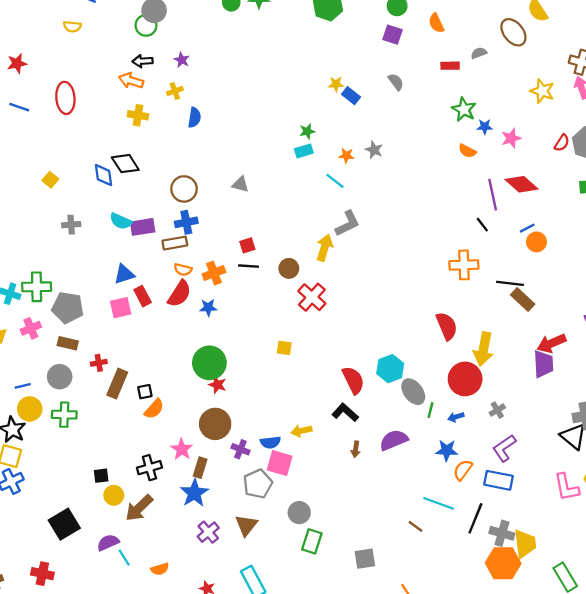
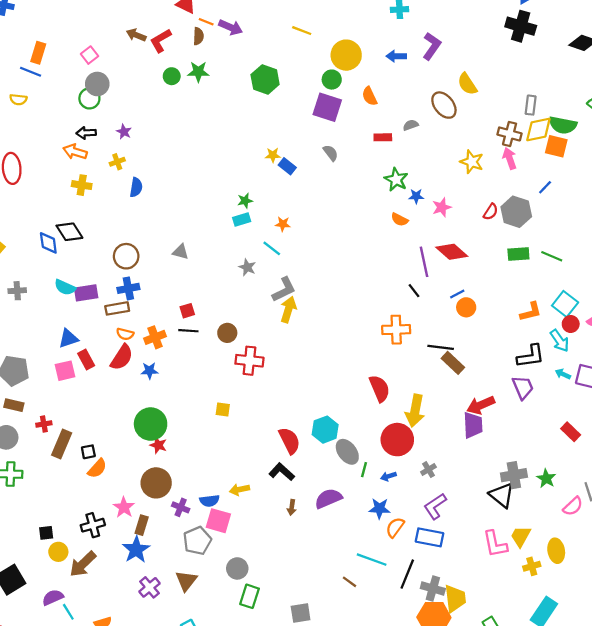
purple square: (393, 35) -> (327, 107), size x1.5
gray star: (374, 150) -> (247, 267), moved
yellow arrow: (325, 248) -> (288, 310), moved
red cross: (312, 297) -> (249, 361), turned -36

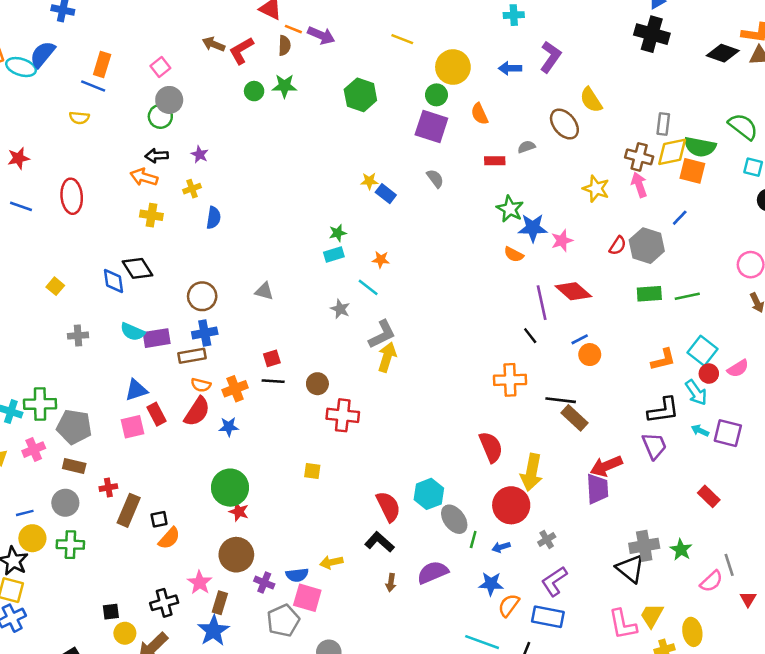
blue star: (416, 196) -> (533, 228), size x1.6
green line: (552, 256) -> (687, 296), turned -35

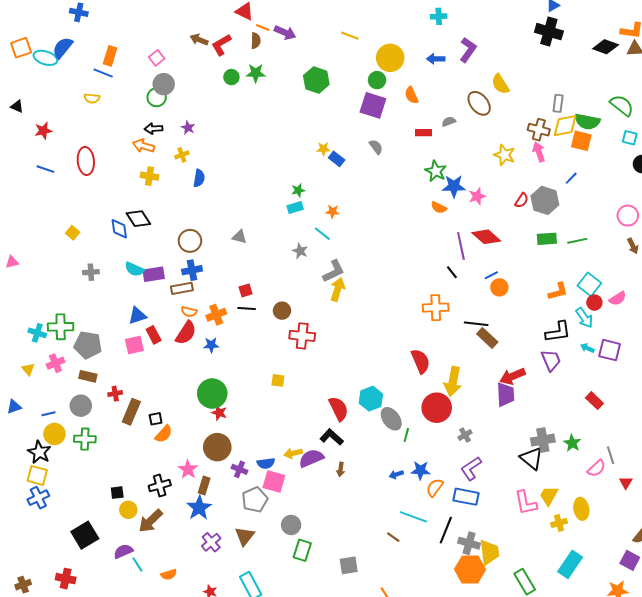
blue arrow: (501, 547) -> (396, 474), moved
purple semicircle: (433, 572) -> (311, 458), moved

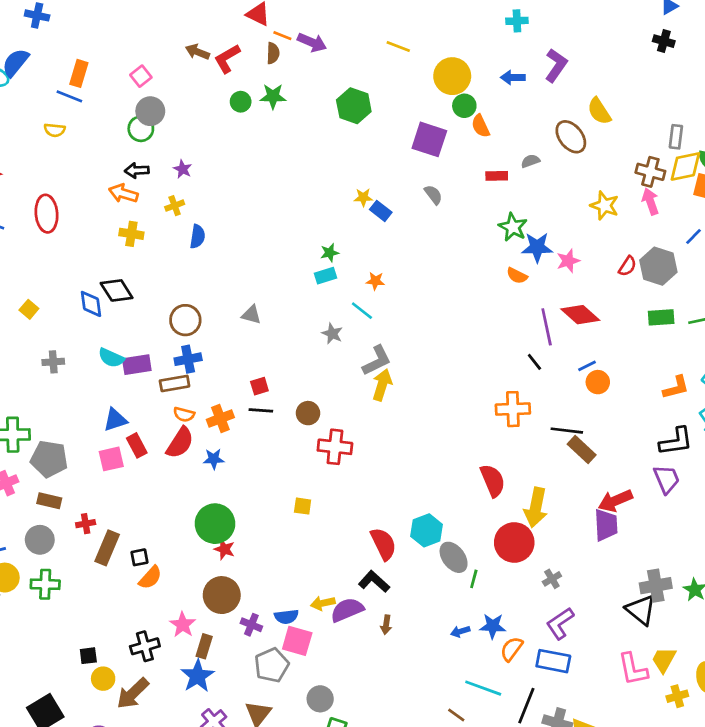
black cross: (549, 32) -> (664, 41), size x0.6
green circle: (377, 80) -> (464, 106), moved

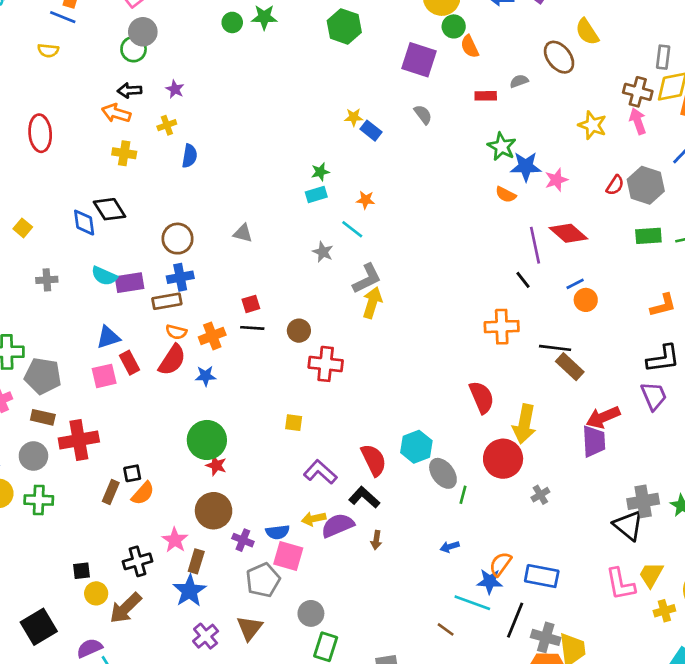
red cross: (86, 524) -> (79, 440), size x2.0
brown rectangle: (107, 548) -> (111, 492), moved, size x0.7
purple L-shape: (560, 623) -> (320, 472), moved, turned 76
blue star: (493, 626) -> (490, 581), moved

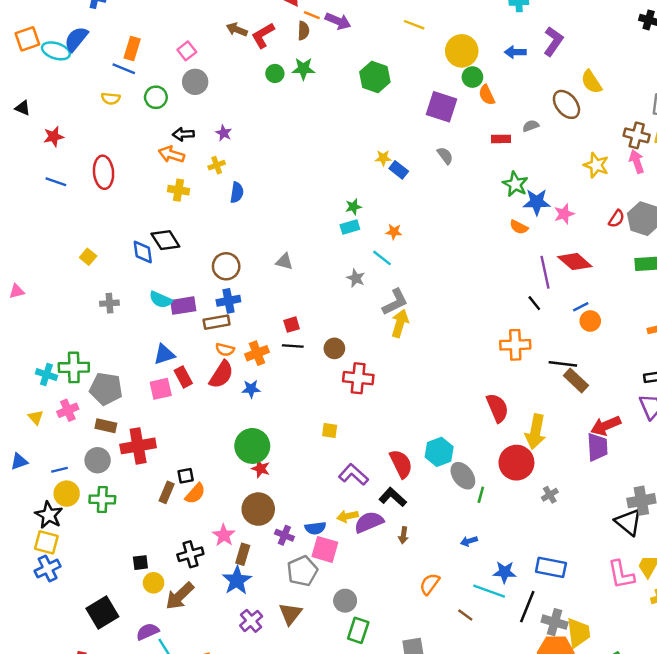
green circle: (134, 49) -> (156, 97), moved
orange semicircle: (500, 564) -> (430, 584), moved

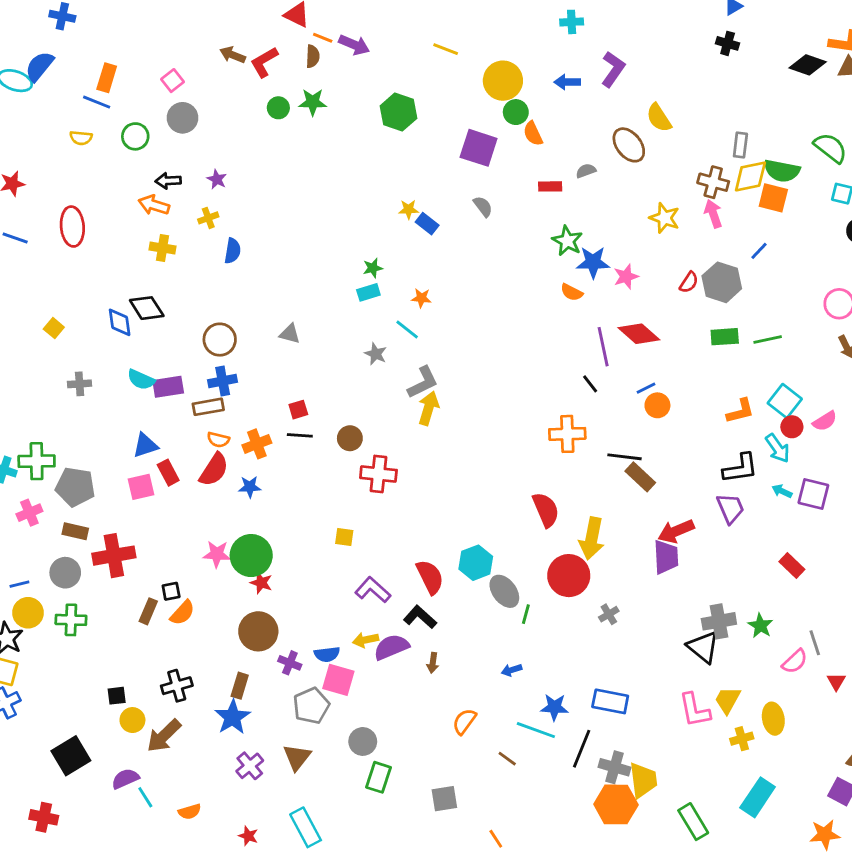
pink star: (224, 535) -> (217, 554), moved, turned -30

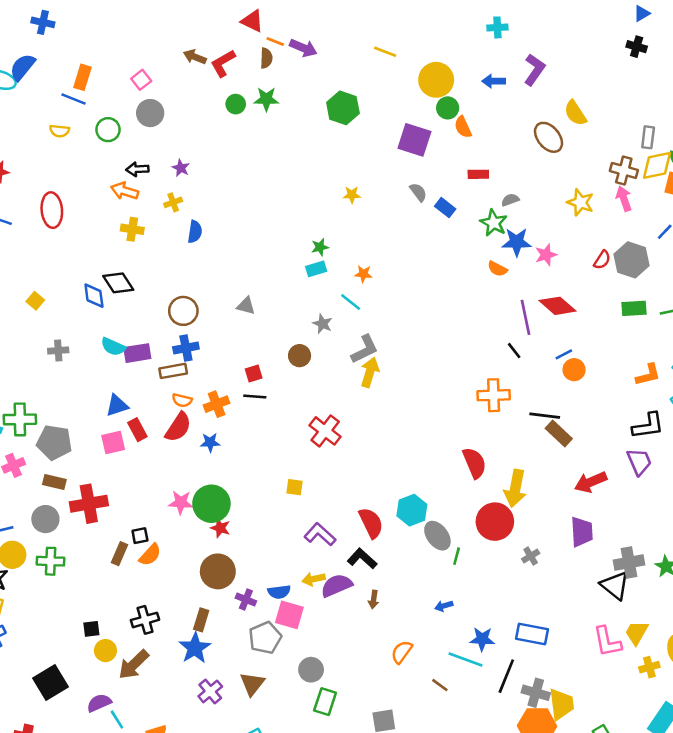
gray semicircle: (586, 171) -> (510, 200), moved
blue rectangle: (427, 224) -> (445, 208), moved
brown circle: (350, 438) -> (300, 356), moved
red cross: (378, 474) -> (325, 431), turned 32
purple trapezoid: (666, 557) -> (582, 532), moved

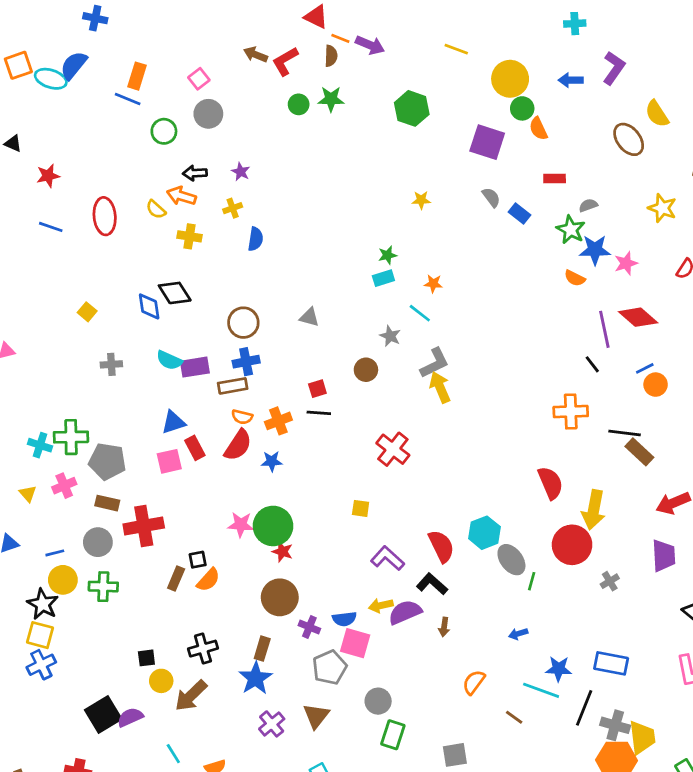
yellow semicircle: (59, 131) -> (156, 209), moved, turned 36
yellow arrow: (370, 372) -> (440, 387), turned -40
purple semicircle: (99, 703) -> (130, 717), moved

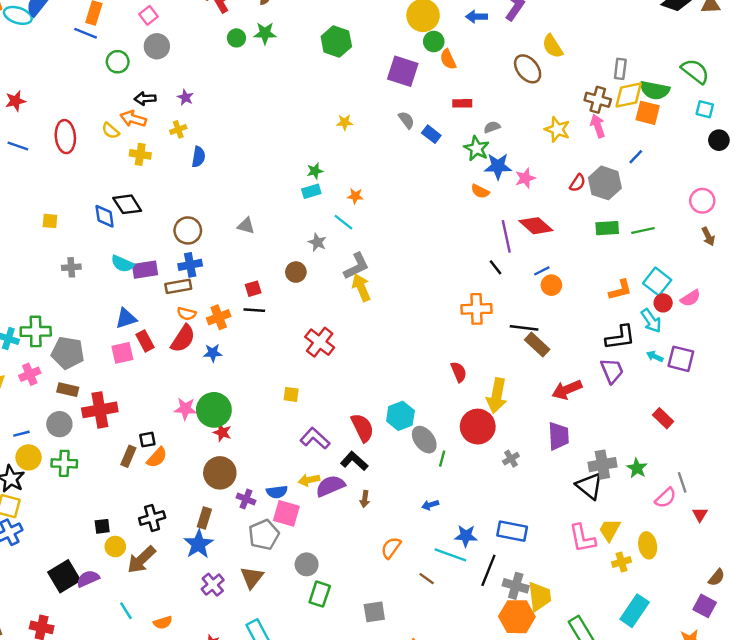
yellow square: (87, 312) -> (50, 221), turned -35
red semicircle: (550, 483) -> (459, 372), size x0.7

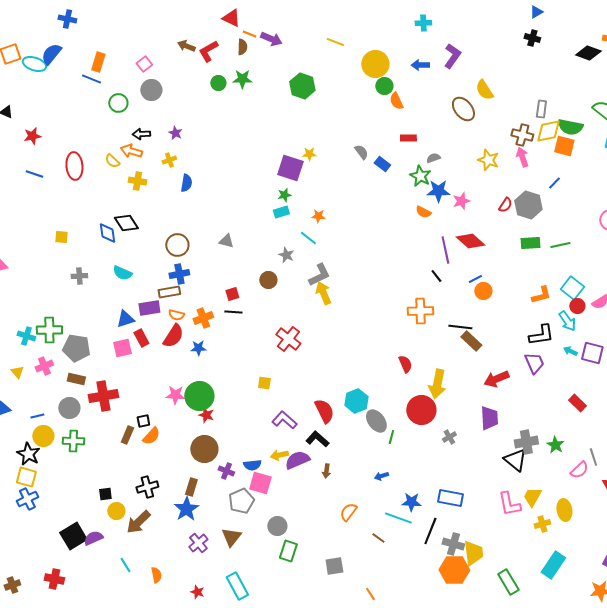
purple square: (403, 71) -> (290, 168), moved
purple rectangle: (145, 270) -> (149, 308), moved
orange semicircle: (163, 623) -> (156, 575), turned -84

